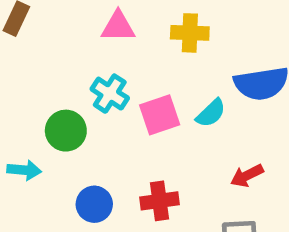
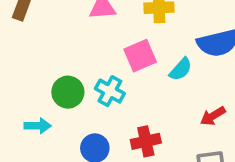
cyan cross: (110, 94) -> (110, 91), moved
pink square: (160, 115) -> (140, 56), moved

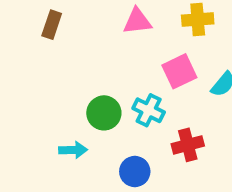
red cross: (146, 141) -> (188, 145), moved

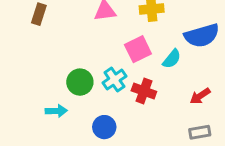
cyan cross: (149, 110) -> (114, 80), turned 30
red cross: (188, 145) -> (144, 91), moved, turned 35

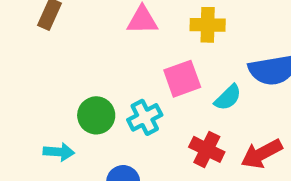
red cross: (144, 91) -> (207, 149), moved
red arrow: (200, 96) -> (262, 154), size x1.4

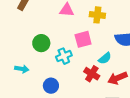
cyan semicircle: (228, 97) -> (105, 58), moved
green circle: (96, 115) -> (41, 43), moved

